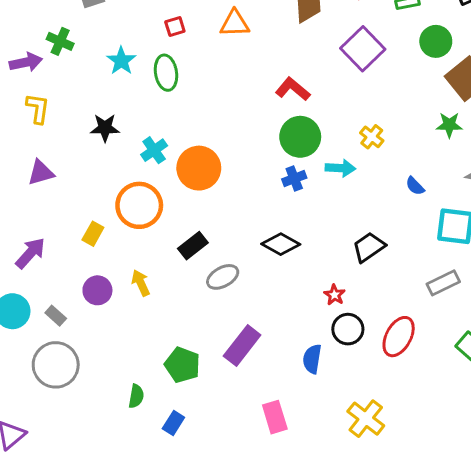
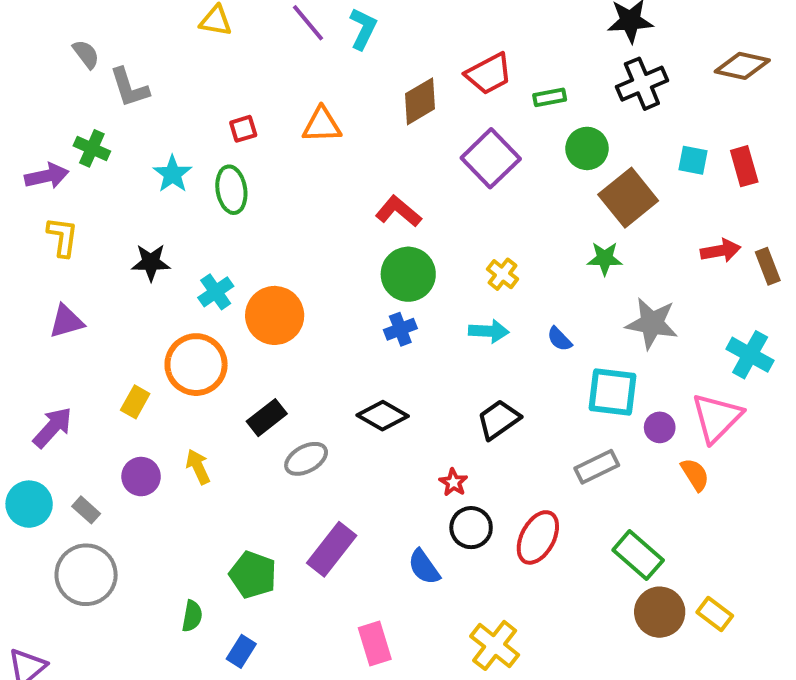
cyan arrow: (340, 168) -> (489, 331), moved
blue semicircle: (312, 359) -> (424, 567), turned -44

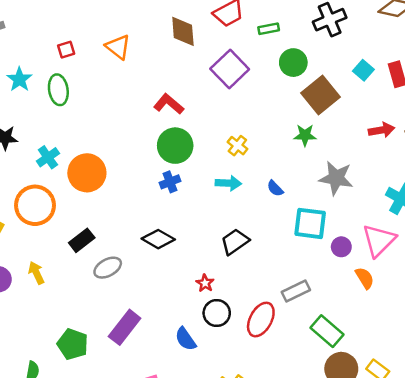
brown diamond: (420, 101) -> (183, 31), turned -64
orange triangle: (322, 125) -> (118, 47), turned 40
cyan square: (693, 160) -> (363, 70), turned 30
gray rectangle: (597, 467) -> (296, 291), moved

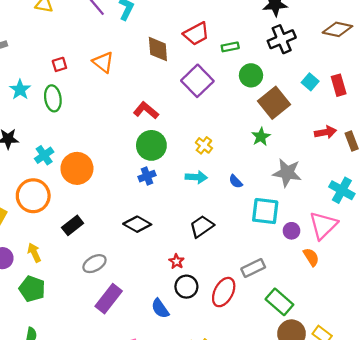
green star: (305, 135) -> (261, 137), turned -30
gray ellipse: (108, 268) -> (94, 264), moved
green pentagon: (73, 344) -> (32, 289), moved

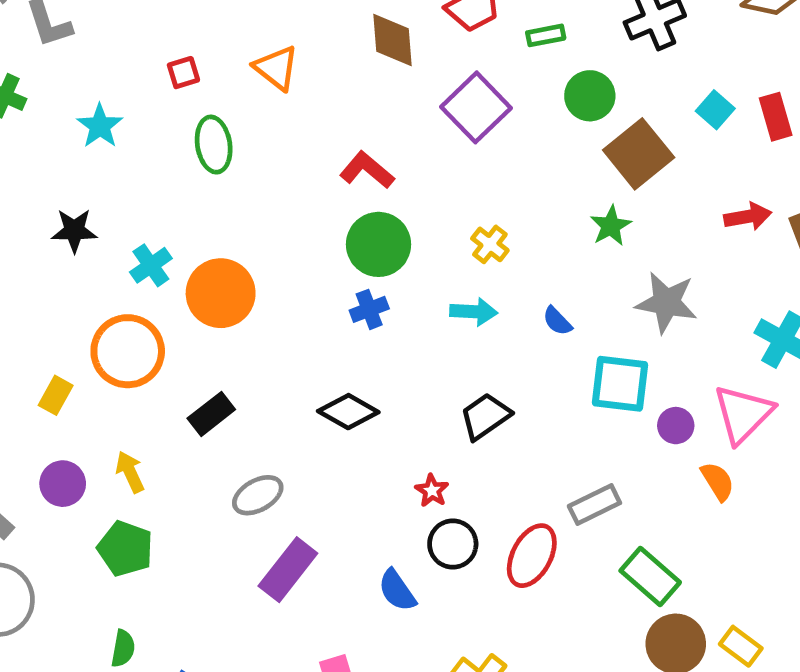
green ellipse: (53, 98) -> (214, 145), moved

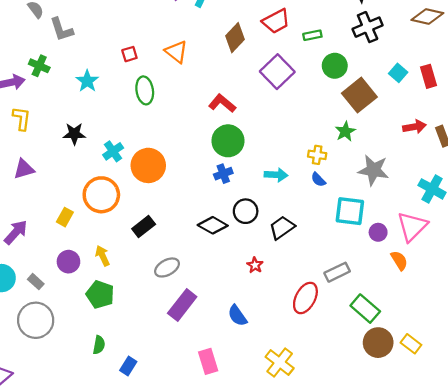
brown diamond: (392, 40) -> (235, 38), turned 48
yellow cross: (490, 244) -> (317, 155), moved, turned -30
black circle: (453, 544) -> (246, 211), moved

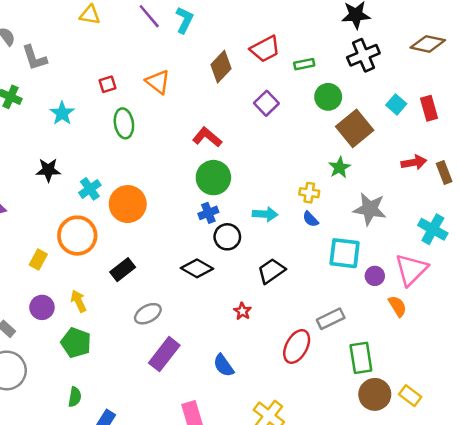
purple square: (277, 72) -> (266, 103), size x0.7
black circle: (246, 211) -> (227, 237), moved
green rectangle: (365, 309) -> (361, 358), turned 40

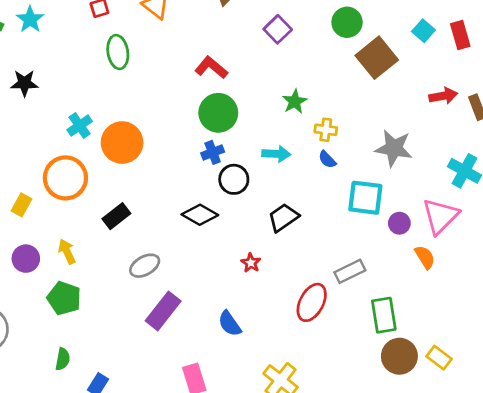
cyan star: (62, 113) -> (30, 19), moved
green star: (339, 167) -> (295, 102), moved
black star: (48, 170) -> (24, 83), moved

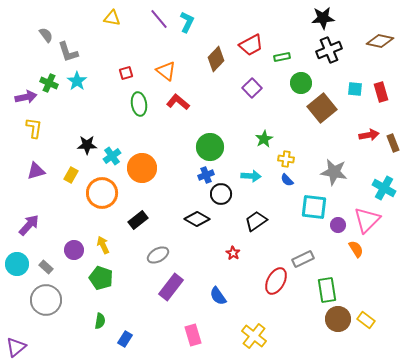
cyan square: (423, 31) -> (355, 89), turned -35
red L-shape: (211, 68) -> (178, 102), moved
black star: (24, 83) -> (87, 145), moved
yellow rectangle: (22, 205) -> (71, 175), moved

